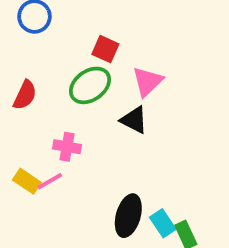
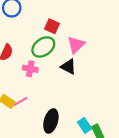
pink cross: (67, 147) -> (30, 69), moved
black ellipse: (128, 216) -> (51, 121), moved

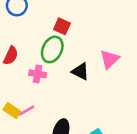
pink triangle: (76, 45) -> (110, 59), moved
green ellipse: (43, 47) -> (52, 49), turned -30

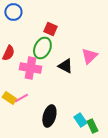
pink cross: (38, 74) -> (30, 68), size x1.5

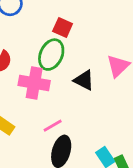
pink line: (21, 98) -> (53, 126), moved

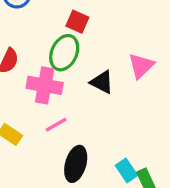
pink line: (53, 126) -> (56, 125), moved

